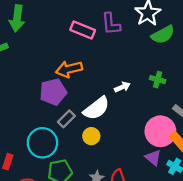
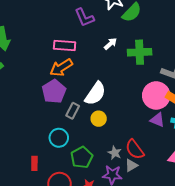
pink rectangle: (83, 30) -> (65, 45), moved
green cross: (158, 80) -> (140, 52), size x1.6
white arrow: (122, 87) -> (110, 44), moved
cyan circle: (42, 143) -> (59, 138), size x0.7

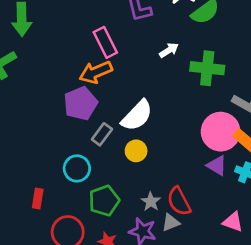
pink rectangle: (65, 45) -> (105, 42), turned 50

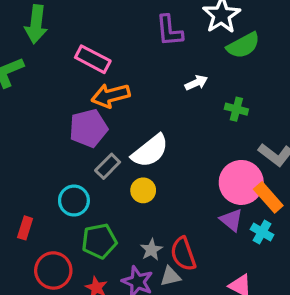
pink rectangle: (105, 42) -> (93, 59), moved, turned -44
green cross: (207, 68) -> (236, 109), size x0.6

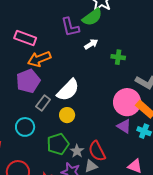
purple L-shape: (169, 31) -> (70, 27), moved
green semicircle: (243, 45) -> (92, 17), moved
green pentagon: (99, 241) -> (58, 144), moved

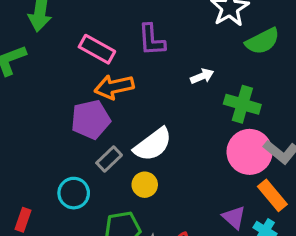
green semicircle: (92, 17) -> (262, 41), moved
purple L-shape: (70, 27) -> (152, 40), moved
green cross: (118, 57) -> (242, 104), size x1.5
pink circle: (127, 102) -> (250, 152), moved

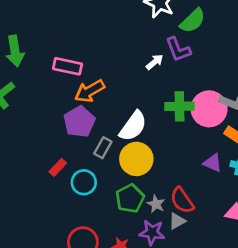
purple L-shape: (152, 40) -> (178, 49), moved
green cross: (242, 104) -> (179, 106), moved
yellow circle: (145, 185) -> (136, 159), size x1.6
red rectangle: (23, 220) -> (58, 167), moved, turned 42

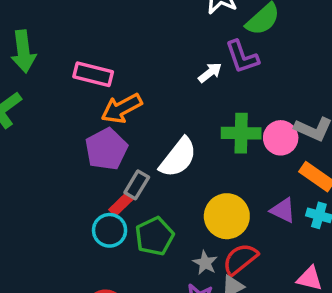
pink circle: (209, 109) -> (281, 138), size x0.7
yellow circle: (136, 159) -> (227, 216), moved
red rectangle: (58, 167) -> (121, 204), moved
green pentagon: (130, 198) -> (154, 236), moved
red semicircle: (182, 200) -> (240, 259), turned 84

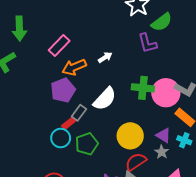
white arrow: (210, 73) -> (105, 57), moved
pink rectangle: (93, 74) -> (59, 46), turned -65
pink circle: (281, 138) -> (166, 93), size x1.4
gray star: (205, 263) -> (162, 152), moved

